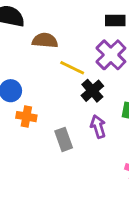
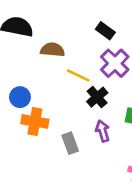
black rectangle: (115, 20) -> (105, 31), moved, turned 36
orange cross: (26, 117) -> (35, 121), size x1.4

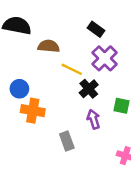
gray rectangle: (70, 143) -> (67, 141), moved

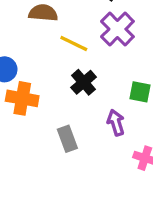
black cross: (89, 89) -> (84, 82), moved
purple arrow: (94, 119) -> (116, 123), moved

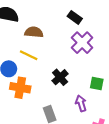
yellow line: (74, 44) -> (29, 55), moved

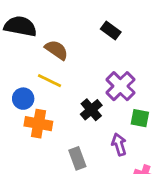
brown semicircle: (34, 32) -> (57, 50), turned 30
purple cross: (82, 43) -> (120, 86), moved

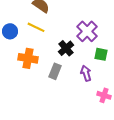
blue circle: (23, 99) -> (10, 31), moved
gray rectangle: (77, 158) -> (55, 71), moved, turned 42

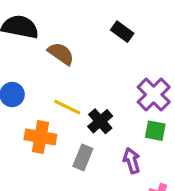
yellow line: (36, 27) -> (67, 107), moved
purple cross: (87, 31) -> (154, 95), moved

